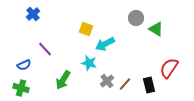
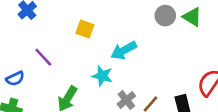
yellow square: (86, 29) -> (85, 29), moved
green triangle: (156, 29) -> (192, 17), moved

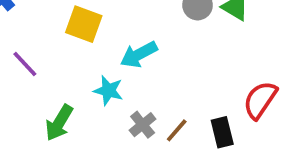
yellow square: (85, 29) -> (84, 24), size x1.4

